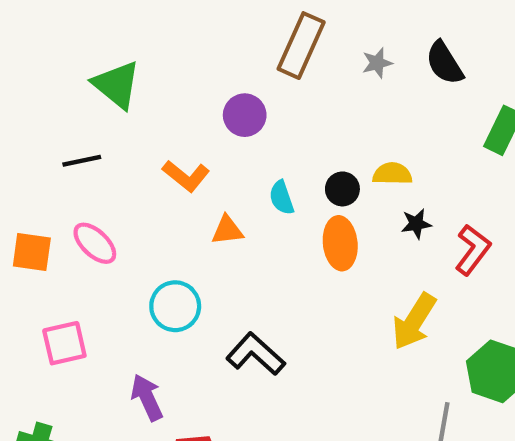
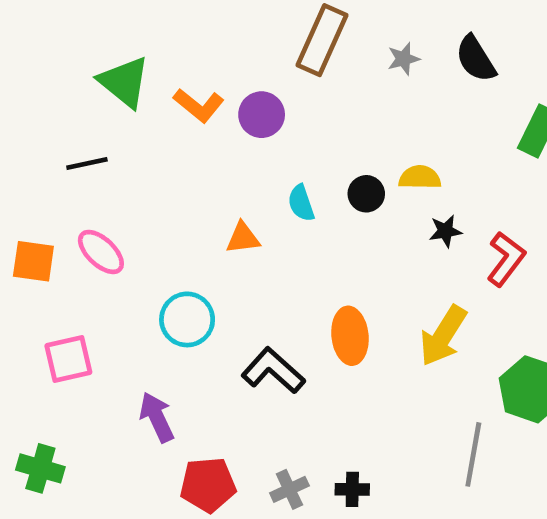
orange L-shape: (186, 176) -> (199, 105), moved
orange ellipse: (340, 243) -> (350, 336), moved

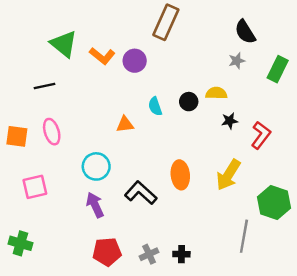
gray star: (404, 59) -> (237, 61), moved
pink ellipse: (101, 252) -> (52, 132), turned 30
purple arrow: (157, 417) -> (95, 205), moved

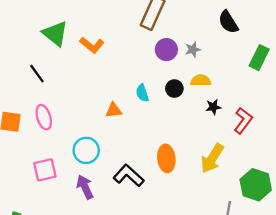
purple circle: (135, 61) -> (166, 50), moved
gray star: (237, 61) -> (193, 50), moved
black line: (44, 86) -> (37, 74), turned 66
pink square: (35, 187) -> (45, 170), moved

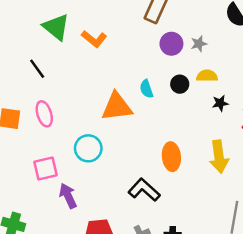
orange triangle: (114, 110) -> (117, 107), size x1.8
yellow arrow: (212, 158) -> (219, 157), turned -40
black L-shape: (129, 176) -> (144, 190), moved
purple arrow: (85, 187) -> (68, 196), moved

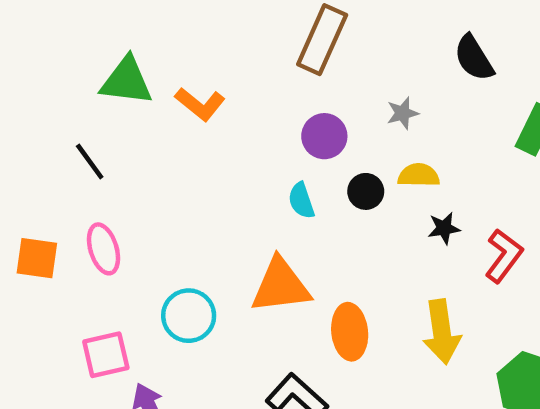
green triangle: (56, 27) -> (127, 81), turned -32
purple circle: (171, 44) -> (324, 136), moved
orange triangle: (117, 107) -> (281, 286), moved

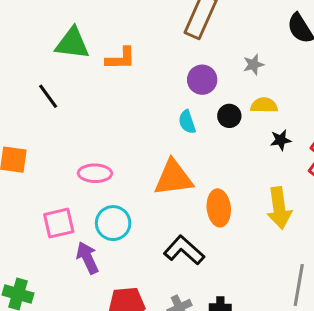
orange L-shape: (200, 104) -> (121, 59), turned -40
pink ellipse: (104, 249) -> (95, 173), moved, turned -72
cyan circle: (189, 316) -> (113, 223), moved

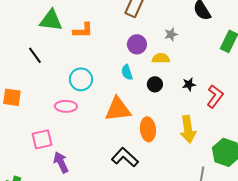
yellow semicircle: (264, 105) -> (161, 58), moved
black circle: (229, 116) -> (155, 84), moved
cyan circle: (113, 223) -> (81, 79), moved

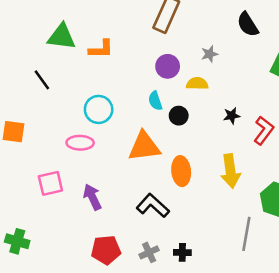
black circle: (155, 84) -> (179, 116), moved
purple arrow: (61, 162) -> (92, 197), moved

